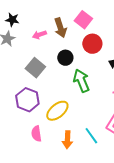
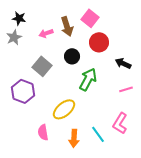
green arrow: (81, 81) -> (88, 79), turned 50
purple hexagon: (27, 100) -> (23, 91), moved

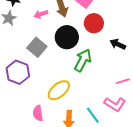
black circle: (72, 56) -> (67, 37), size x1.5
pink line: (126, 89) -> (123, 81), moved
pink L-shape: (120, 123) -> (115, 104), turned -90

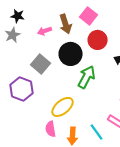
pink semicircle: (38, 113) -> (51, 129), moved

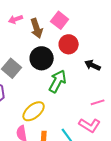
pink arrow: (45, 31) -> (16, 19), moved

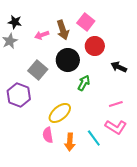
pink arrow: (16, 19) -> (42, 35), moved
green arrow: (58, 81) -> (84, 83), size x0.7
pink line: (98, 102) -> (116, 104), moved

